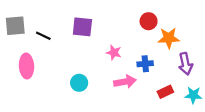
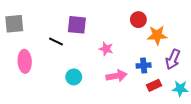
black line: (43, 36) -> (56, 42), moved
blue cross: (145, 64) -> (144, 66), moved
purple arrow: (185, 64) -> (173, 59), turned 36

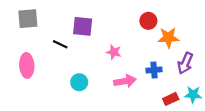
gray square: (14, 24) -> (28, 19), moved
red rectangle: (154, 85) -> (171, 99), moved

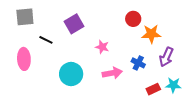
purple square: (83, 26) -> (74, 24), turned -36
black line: (60, 44) -> (46, 40), moved
blue cross: (154, 70) -> (138, 63), turned 32
cyan circle: (79, 82) -> (71, 74), size x1.5

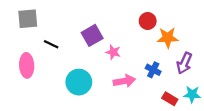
purple square: (74, 24) -> (92, 35), moved
red rectangle: (153, 89) -> (170, 99), turned 56

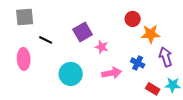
purple arrow: (184, 63) -> (166, 57), turned 138

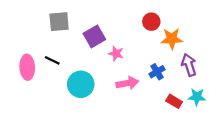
gray square: (25, 17) -> (59, 22), moved
black line: (46, 40) -> (52, 60), moved
blue cross: (138, 63) -> (157, 72), turned 32

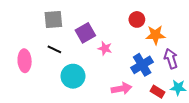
black line: (52, 60) -> (54, 49), moved
blue cross: (157, 72) -> (142, 65), size x1.5
pink arrow: (127, 83) -> (121, 89), moved

